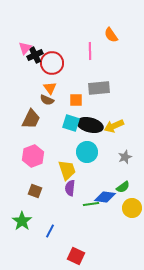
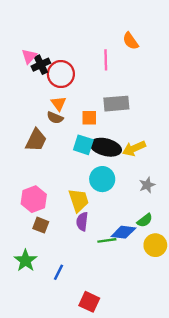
pink hexagon: (33, 156) -> (34, 199), moved

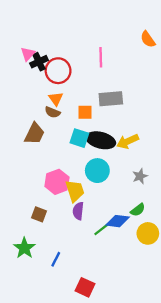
orange semicircle: (131, 41) -> (148, 39), moved
pink hexagon: (34, 199) -> (57, 182), moved
green line: (107, 240) -> (102, 229), turned -30

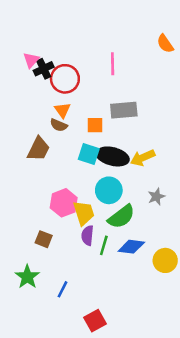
green semicircle: (138, 210) -> (121, 217), moved, size x1.6
green line: (102, 229) -> (104, 245), moved, turned -36
red square: (85, 287) -> (95, 321), turned 36

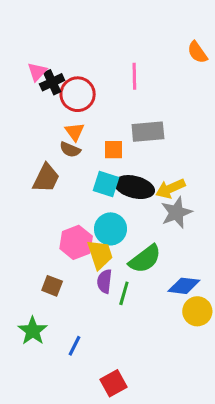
cyan circle: (109, 190) -> (110, 229), moved
gray star: (156, 197) -> (176, 212), moved, size x1.5
blue diamond: (131, 247) -> (184, 286), moved

